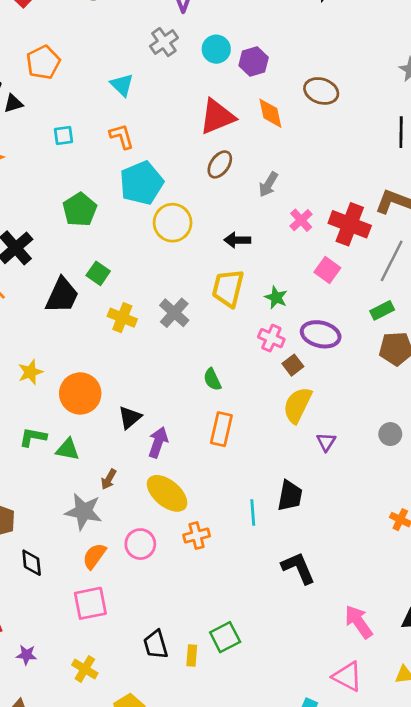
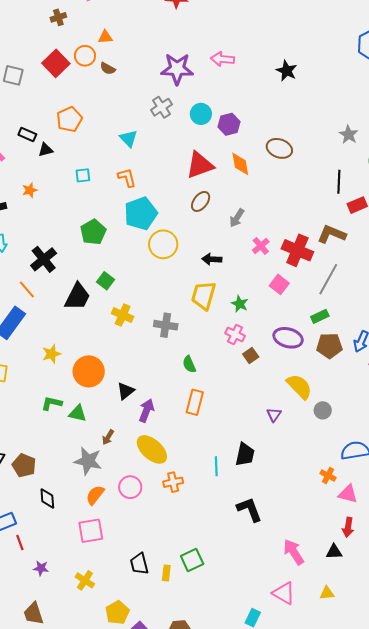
gray cross: (174, 313) -> (166, 325), moved, turned -35
purple ellipse: (321, 334) -> (288, 338), moved
yellow semicircle: (297, 405) -> (299, 386), moved, turned 108

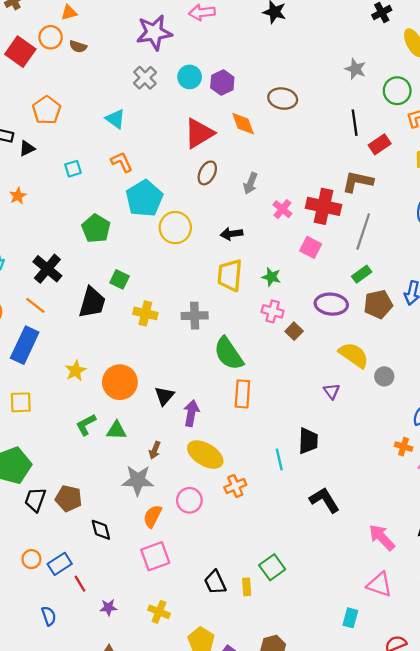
green semicircle: (189, 364) -> (229, 354), size x1.8
green L-shape: (52, 403) -> (86, 425), turned -30

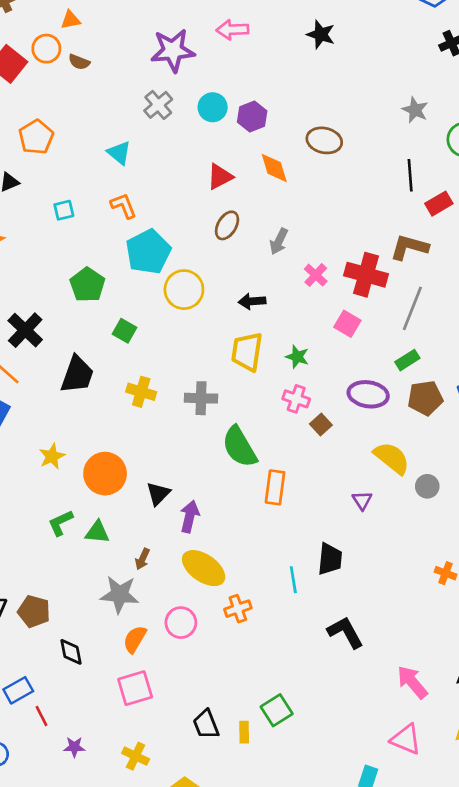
red triangle: (199, 133) -> (220, 177), size x0.7
green square: (120, 279) -> (124, 331), moved
orange rectangle: (242, 394) -> (275, 487), moved

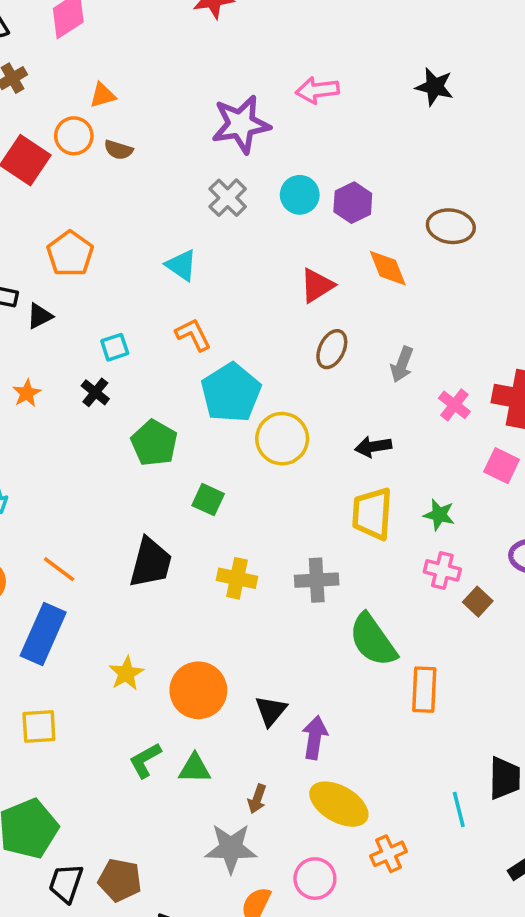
black cross: (25, 330) -> (95, 392), moved, size x0.6

